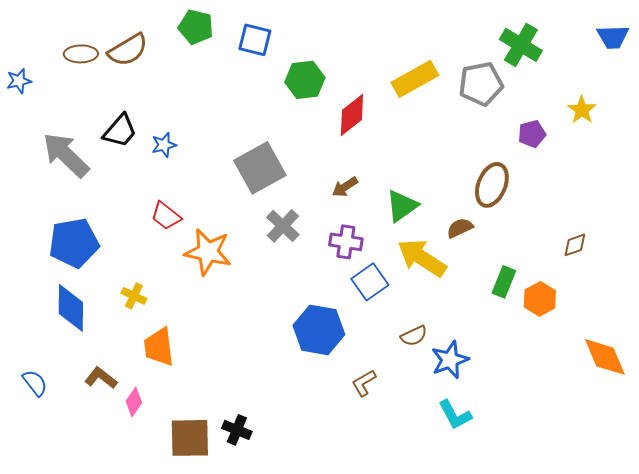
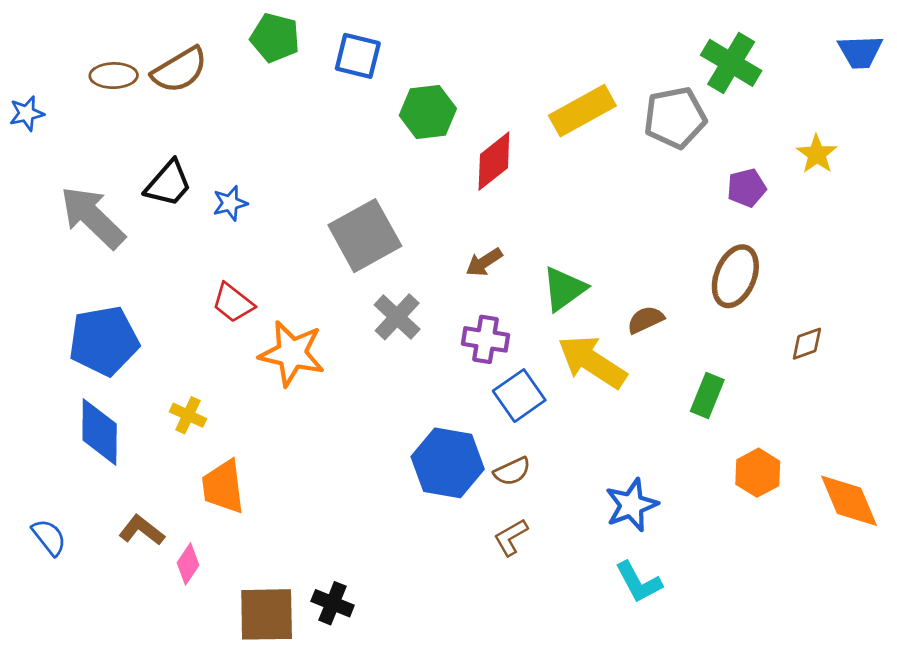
brown ellipse: (492, 185) -> (735, 276), moved
orange hexagon: (540, 299) -> (758, 473), moved
brown semicircle: (414, 336) -> (512, 471), moved

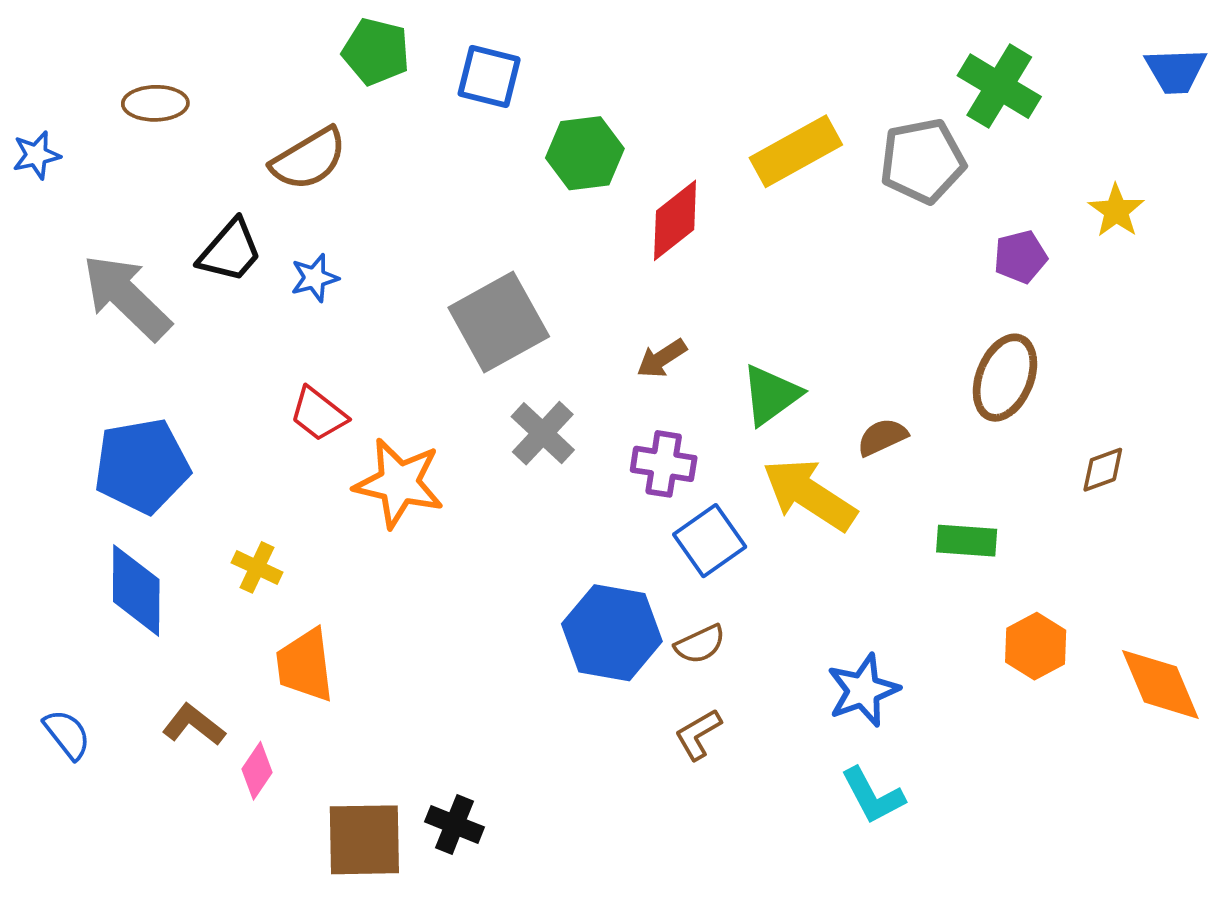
brown semicircle: (180, 70) -> (309, 159), moved
green rectangle: (707, 396) -> (967, 541), turned 72

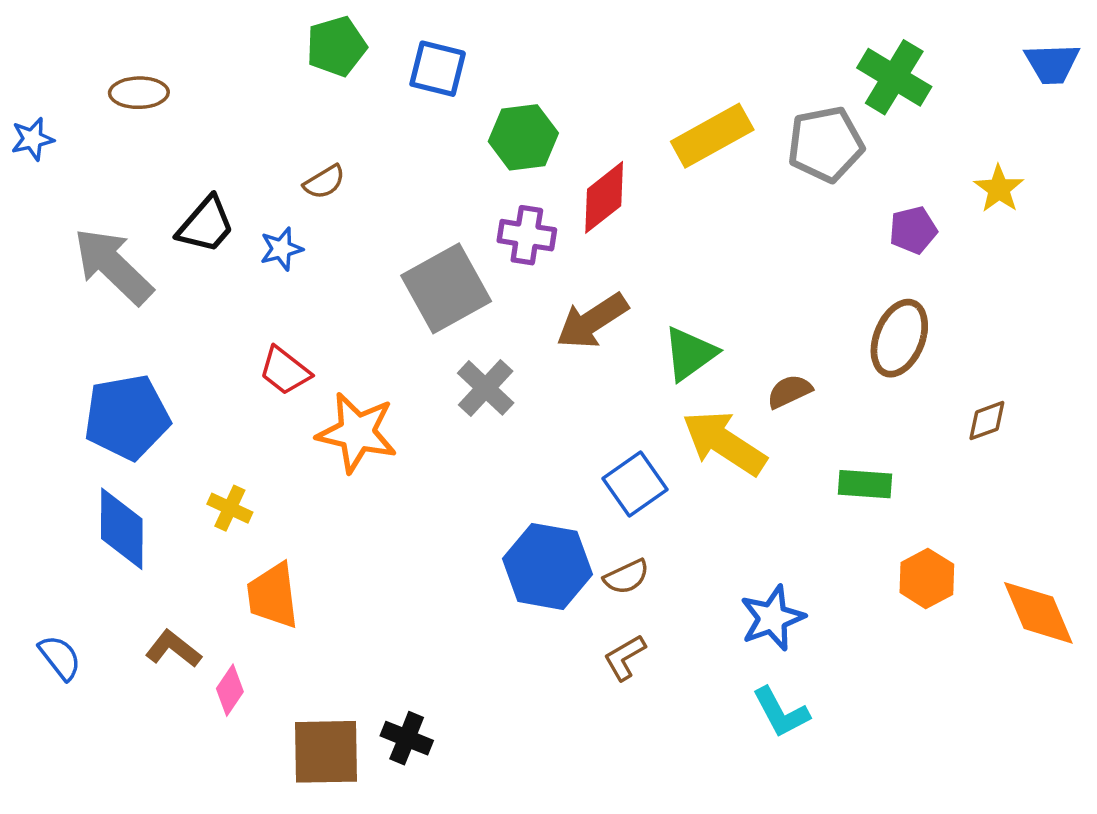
green pentagon: (376, 52) -> (336, 46), turned -30
brown semicircle: (309, 159) -> (324, 182), moved, size x0.6
brown arrow: (662, 358) -> (592, 321), size x1.6
purple cross: (664, 464) -> (527, 235), moved

